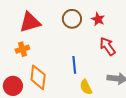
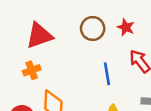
blue line: (74, 65) -> (107, 74), moved

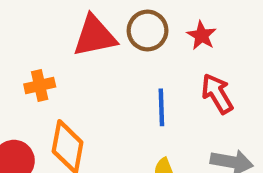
red triangle: (39, 36) -> (95, 36), moved

